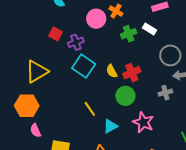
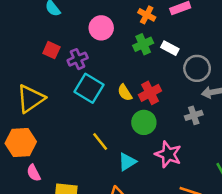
orange cross: (116, 11) -> (147, 15), moved
white rectangle: (149, 29) -> (170, 48), moved

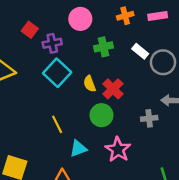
orange cross: (147, 15) -> (125, 16), turned 35
green cross: (143, 44) -> (103, 47), moved
gray circle: (197, 68) -> (163, 62), moved
red cross: (150, 93) -> (113, 89), turned -30

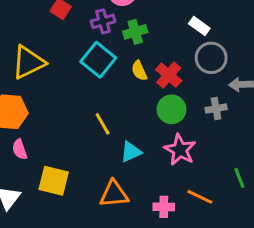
purple cross: (52, 43) -> (103, 21), moved
green cross: (103, 47) -> (135, 32), moved
gray circle: (163, 62) -> (211, 58), moved
green circle: (101, 115) -> (171, 109), moved

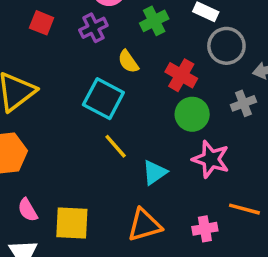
green cross: (135, 32) -> (154, 21), moved
cyan square: (98, 60) -> (103, 99), moved
yellow semicircle: (139, 71) -> (128, 62), moved
pink semicircle: (20, 149) -> (28, 210), moved

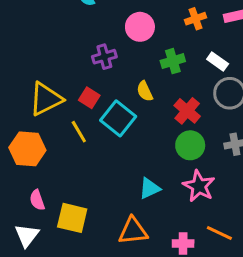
red square: (42, 23) -> (89, 98), moved
purple cross: (93, 28) -> (104, 57), moved
yellow line: (116, 146) -> (79, 132), moved

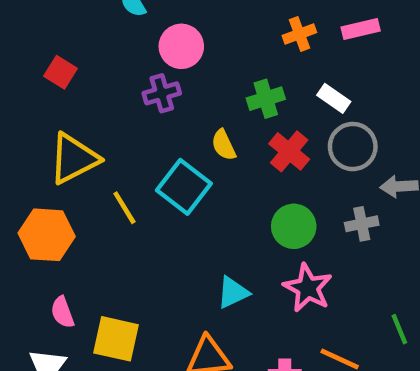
pink circle: (140, 27) -> (181, 46), moved
red square: (89, 98) -> (61, 72), moved
red cross: (187, 111) -> (289, 151), moved

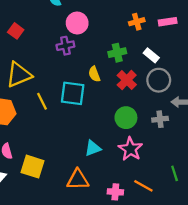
cyan square: (184, 187) -> (73, 93), turned -35

